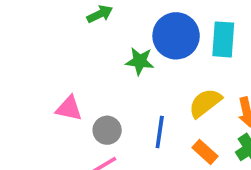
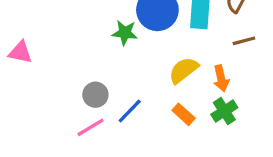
pink triangle: (69, 108) -> (20, 52), moved
blue line: (160, 132) -> (130, 111), moved, turned 36

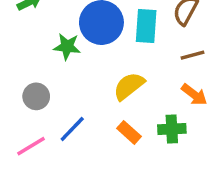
orange arrow: (221, 78) -> (194, 95), moved, turned -40
gray circle: (95, 95) -> (36, 96), moved
green cross: (224, 111) -> (172, 129), turned 30

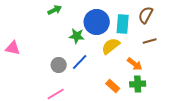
yellow semicircle: (129, 86) -> (111, 46), moved
orange arrow: (194, 95) -> (135, 64), moved
blue line: (72, 129) -> (80, 62), moved

